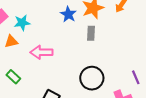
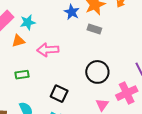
gray rectangle: (91, 33) -> (94, 29), turned -72
green rectangle: (13, 77) -> (22, 75), turned -48

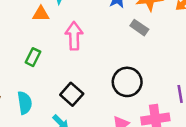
pink arrow: (48, 50) -> (74, 36), turned 75
green rectangle: (22, 75) -> (33, 57), turned -72

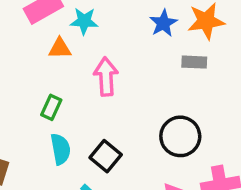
gray rectangle: (139, 28) -> (194, 62), turned -30
cyan semicircle: (25, 103) -> (60, 149), moved

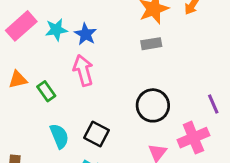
blue star: (163, 23) -> (85, 34), moved
orange triangle: (60, 48) -> (18, 80), moved
green rectangle: (51, 107) -> (46, 91), moved, turned -48

